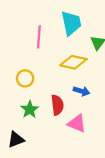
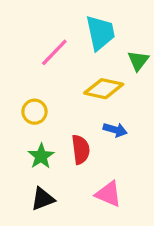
pink line: (39, 37) -> (54, 52), turned 40
pink triangle: (77, 123) -> (109, 194), moved
black triangle: (16, 140) -> (43, 199), moved

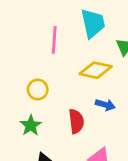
pink line: (54, 52) -> (54, 40), turned -40
green star: (41, 156) -> (31, 125), moved

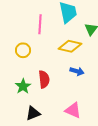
yellow circle: (38, 90) -> (23, 50), moved
red semicircle: (76, 121) -> (44, 79), moved

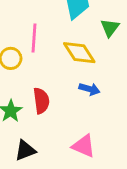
pink line: (40, 24) -> (34, 38), moved
yellow diamond: (70, 46) -> (79, 53), turned 45

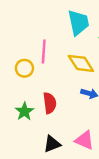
black triangle: (25, 150) -> (52, 144), moved

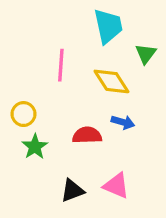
yellow circle: (24, 68) -> (23, 114), moved
red semicircle: (50, 103) -> (87, 135), moved, turned -85

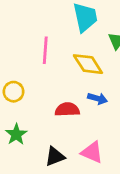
green star: (35, 147) -> (16, 134), moved

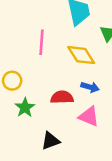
green star: (16, 134) -> (25, 108), moved
pink triangle: (92, 152) -> (89, 116), moved

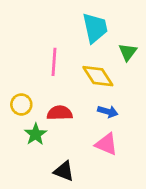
red semicircle: (62, 97) -> (60, 113), moved
black triangle: (50, 141) -> (64, 171), turned 42

